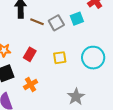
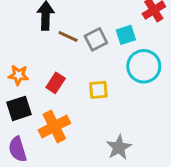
cyan circle: (93, 58) -> (144, 66), moved
orange cross: (31, 85) -> (54, 127), size x1.5

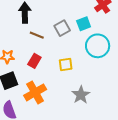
brown line: (68, 37) -> (37, 35), moved
gray star: (119, 147) -> (81, 95), moved

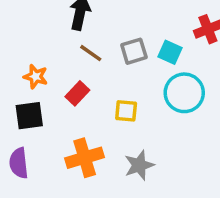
cyan square: (84, 24) -> (170, 52), turned 32
orange cross: (35, 92) -> (85, 158), moved

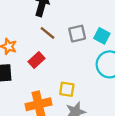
yellow square: (126, 111) -> (67, 89), moved

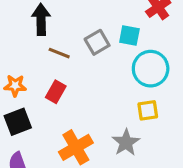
yellow square: (67, 89) -> (148, 110), moved

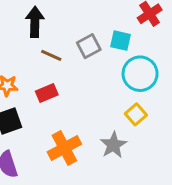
red rectangle: (56, 92) -> (47, 93), turned 35
yellow square: (148, 110) -> (136, 114), turned -35

